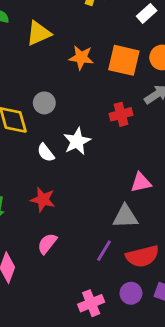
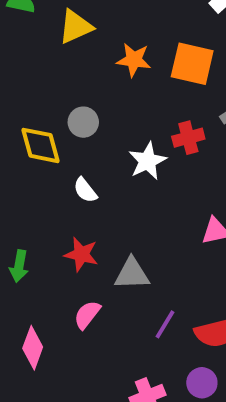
white star: (77, 141) -> (147, 161), moved
gray triangle: (125, 217) -> (132, 274), moved

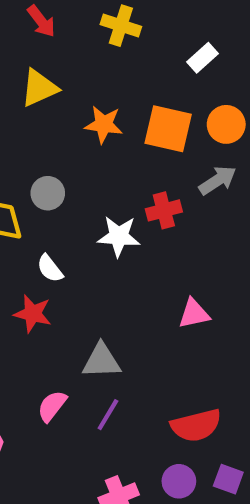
white star: (147, 161) -> (119, 236), turned 30
red star: (81, 254) -> (33, 314), moved
purple line: (165, 324) -> (108, 415), moved

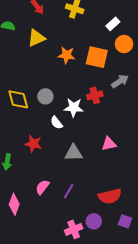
orange circle: (226, 124) -> (124, 44), moved
gray circle: (48, 193) -> (45, 96), moved
white semicircle: (50, 268) -> (56, 123), moved
gray triangle: (102, 361) -> (74, 153), moved
purple circle: (179, 481) -> (94, 221), moved

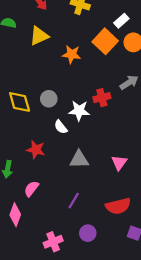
orange square: (97, 57) -> (105, 41), moved, turned 30
pink triangle: (109, 144) -> (119, 163), moved, turned -42
pink semicircle: (42, 187) -> (31, 189), moved
purple circle: (94, 221) -> (88, 233), moved
pink cross: (74, 229) -> (53, 242), moved

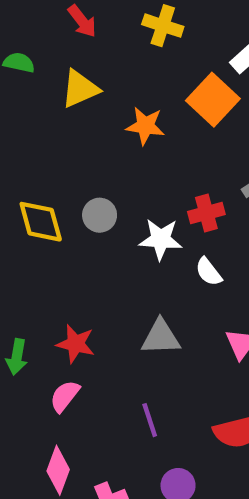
white semicircle: (61, 127) -> (209, 272), moved
red star: (36, 150) -> (76, 344), moved
purple line: (74, 201) -> (150, 420), turned -49
pink diamond: (15, 215) -> (58, 470), moved

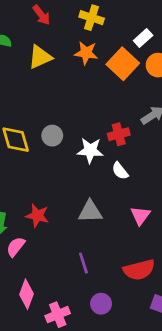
orange star: (145, 126) -> (86, 53), moved
pink semicircle: (65, 396) -> (16, 247), moved

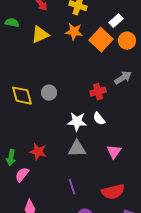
white star: (90, 150) -> (77, 122), moved

